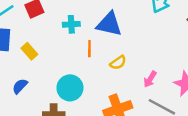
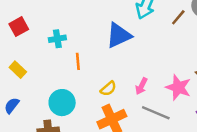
blue triangle: (109, 24) -> (119, 35), moved, turned -32
yellow semicircle: (118, 63) -> (108, 89), moved

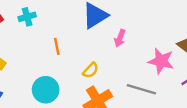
cyan cross: (57, 39) -> (27, 17), moved
pink arrow: (141, 86) -> (120, 38), moved

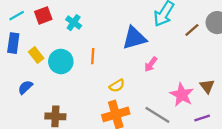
cyan cross: (27, 17) -> (74, 23), turned 35
cyan circle: (46, 90) -> (61, 61), moved

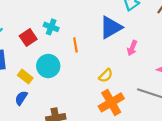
red square: (43, 15) -> (28, 38), moved
yellow rectangle: (36, 55) -> (25, 77), moved
orange line: (93, 56) -> (75, 45), moved

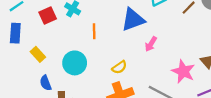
cyan circle: (48, 66) -> (75, 63), moved
blue semicircle: (21, 98) -> (46, 83), moved, turned -64

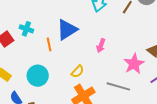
blue triangle: (133, 20) -> (67, 30), moved
pink star: (183, 71) -> (134, 64), turned 30

